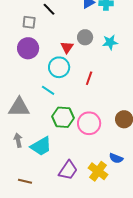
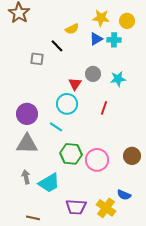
purple circle: (28, 48) -> (27, 114), moved
red line: (89, 78) -> (104, 108), moved
purple trapezoid: (68, 170) -> (76, 207), turned 60

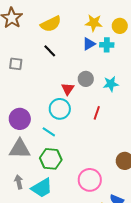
yellow semicircle: (72, 29) -> (51, 24), moved, size x1.5
gray square: (37, 59) -> (16, 64), moved
green hexagon: (71, 154) -> (51, 159), moved
pink circle: (97, 160) -> (90, 180), moved

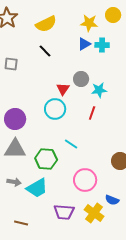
yellow circle: (120, 26) -> (113, 15), moved
cyan star: (111, 84) -> (99, 90), moved
cyan line: (49, 132) -> (71, 144), moved
gray arrow: (19, 182) -> (14, 182), turned 112

